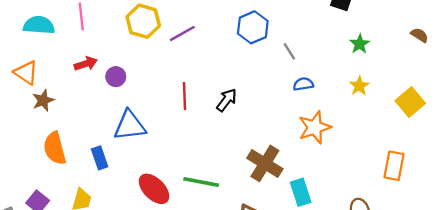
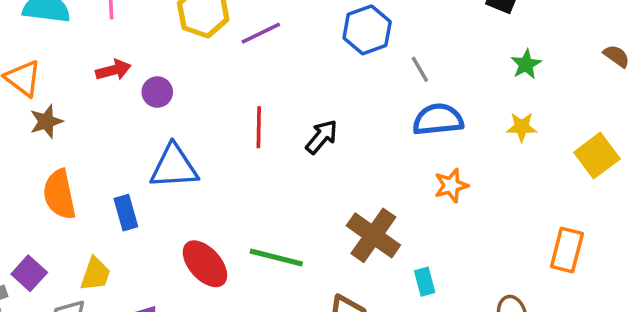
blue semicircle: (303, 84) -> (438, 119), size x1.6
yellow star: (359, 86) -> (522, 127), turned 30
orange star: (315, 127) -> (451, 185), size x0.7
cyan rectangle: (301, 192) -> (425, 282), size x0.7

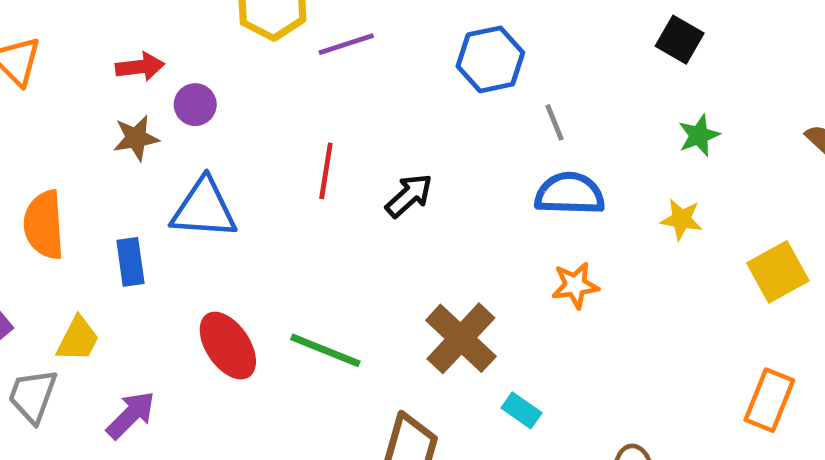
brown star: (46, 121) -> (136, 138), moved
orange rectangle: (567, 250) -> (769, 400), moved
cyan rectangle: (425, 282) -> (522, 410), turned -48

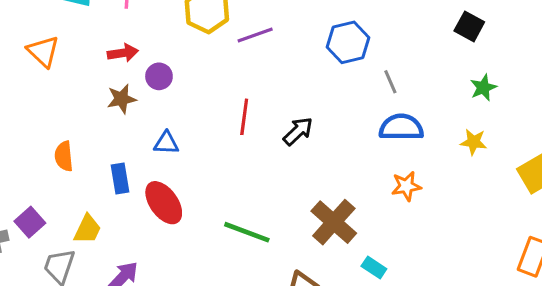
blue triangle: (204, 209) -> (166, 143), size x0.6
orange semicircle: (44, 225) -> (64, 156), size x0.7
red ellipse: (228, 346) -> (164, 203), moved

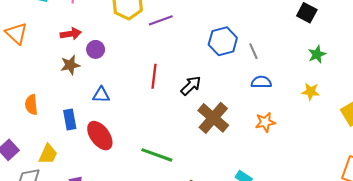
blue hexagon: (348, 42) -> (223, 41), moved
blue semicircle: (401, 127) -> (261, 82), size x0.7
brown cross: (334, 222) -> (213, 118), moved

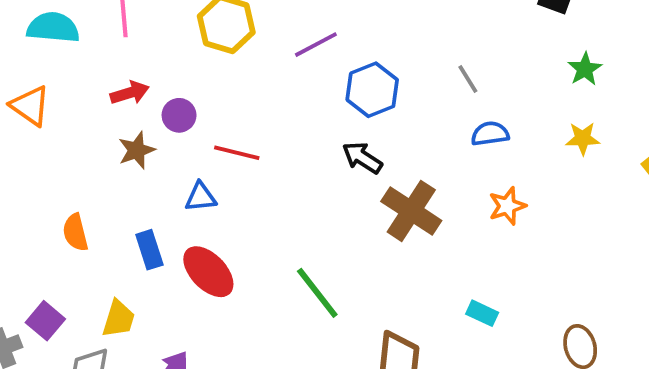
purple line: (161, 20) -> (316, 45), moved
blue hexagon: (223, 41) -> (372, 90), moved
red line: (154, 76) -> (237, 153), moved, turned -75
black arrow: (191, 86) -> (362, 158), turned -95
green line: (157, 155) -> (317, 293), turned 40

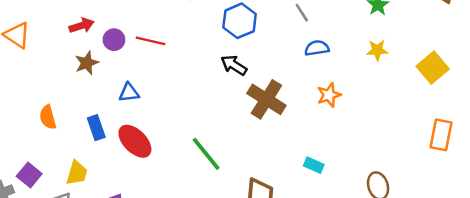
red line: (237, 153) -> (151, 41), moved

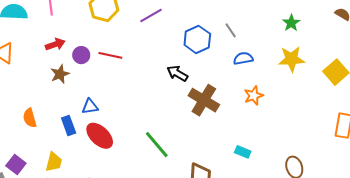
blue hexagon: (240, 21) -> (197, 39), moved
yellow star: (377, 50) -> (291, 59), size x1.5
blue triangle: (129, 93) -> (90, 106), moved

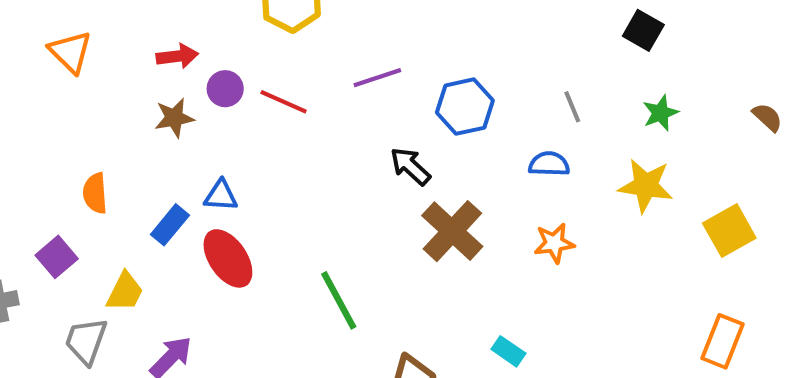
purple line: (151, 16) -> (377, 78), moved
gray line: (231, 30) -> (572, 107), moved
blue rectangle: (69, 125) -> (170, 225), turned 48
purple square: (16, 164) -> (57, 257), moved

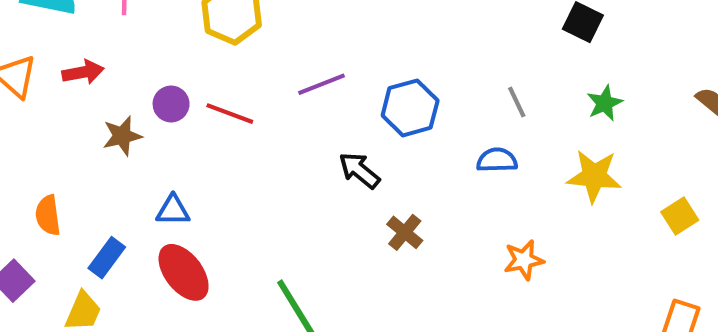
red arrow: (177, 56) -> (83, 72), moved
blue rectangle: (170, 225) -> (107, 258), moved
brown cross: (452, 231) -> (405, 232), size x0.6
yellow square: (729, 231) -> (680, 216), size x0.7
orange star: (554, 243) -> (524, 260), moved

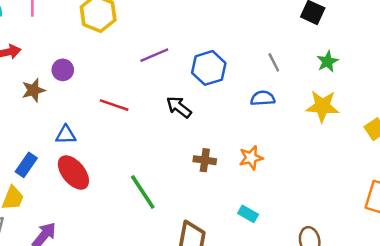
red line: (230, 114) -> (114, 105), moved
brown cross: (405, 232) -> (205, 160), moved, turned -30
orange star: (524, 260) -> (251, 158), moved

